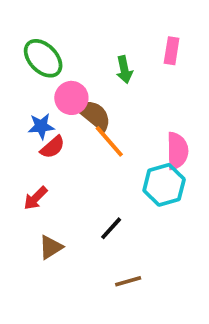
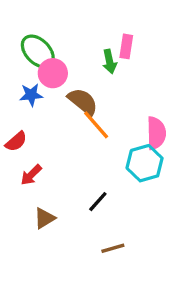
pink rectangle: (172, 51) -> (126, 46), moved
pink circle: (71, 98) -> (53, 73), moved
blue star: (41, 126) -> (31, 95), moved
red semicircle: (53, 147) -> (16, 142), moved

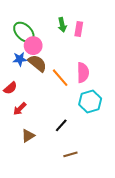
green arrow: (110, 61) -> (62, 25), moved
brown semicircle: (83, 101) -> (37, 63), moved
pink semicircle: (156, 133) -> (83, 73), moved

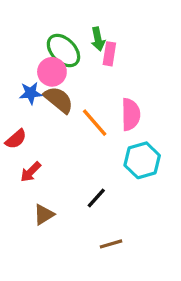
pink rectangle: (79, 29) -> (109, 54), moved
green ellipse: (24, 32) -> (63, 51), moved

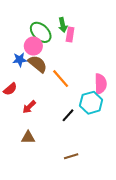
pink semicircle: (131, 114) -> (101, 84), moved
red arrow: (31, 172) -> (29, 107), moved
black line: (96, 198) -> (68, 115), moved
brown triangle: (44, 214) -> (28, 137), turned 32

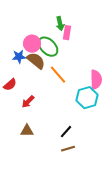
green ellipse: (41, 32) -> (48, 47), moved
black line: (68, 115) -> (66, 132), moved

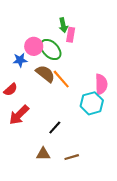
brown semicircle: (36, 61) -> (45, 74), moved
red arrow: (28, 102) -> (19, 115), moved, size x1.5
brown triangle: (27, 131) -> (43, 154), moved
black line: (66, 132) -> (55, 128), moved

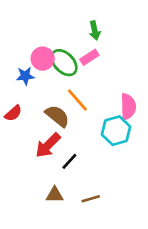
green arrow: (63, 25) -> (95, 31), moved
pink rectangle: (71, 35) -> (89, 57), moved, turned 48
brown semicircle: (45, 74) -> (57, 116), moved
red arrow: (19, 115) -> (48, 145), moved

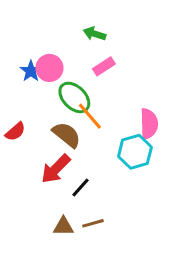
green arrow: (95, 31) -> (95, 34), moved, turned 120
green ellipse: (64, 63) -> (74, 97), moved
blue star: (25, 76) -> (31, 71), moved, turned -30
brown line: (91, 199) -> (93, 223), moved

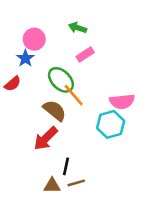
pink circle: (49, 68) -> (34, 39), moved
pink semicircle: (149, 124) -> (122, 102), turned 85
red semicircle: (15, 132) -> (13, 84), moved
black line: (81, 188) -> (66, 166), moved, turned -30

